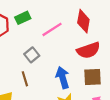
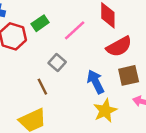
brown line: (25, 79) -> (42, 87), moved

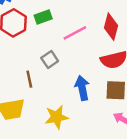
yellow star: (105, 111) -> (57, 117), moved

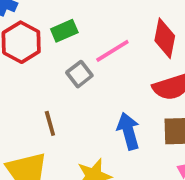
gray square: (50, 59) -> (79, 74), moved

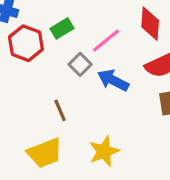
blue arrow: (128, 131) -> (113, 80), moved, turned -40

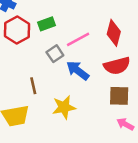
yellow star: (104, 151) -> (64, 107), moved

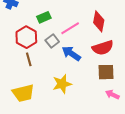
red hexagon: (17, 30) -> (26, 37), moved
brown line: (33, 86) -> (29, 59), moved

